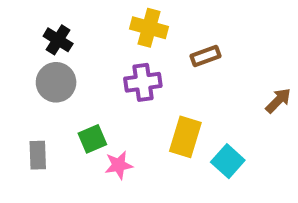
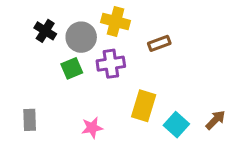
gray circle: (56, 82) -> (81, 37), moved
brown arrow: (278, 100) -> (215, 120), moved
green square: (92, 139) -> (72, 68), moved

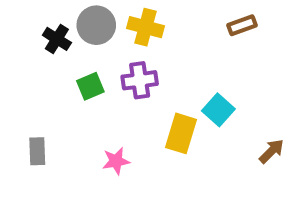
gray circle: (81, 37) -> (96, 25), moved
brown rectangle: (159, 43) -> (242, 25), moved
cyan square: (176, 125) -> (218, 110), moved

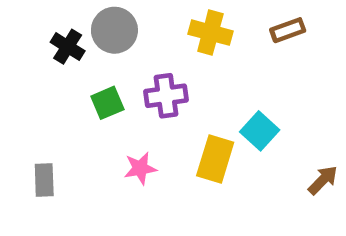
yellow cross: (146, 27) -> (210, 33), moved
pink star: (116, 161) -> (140, 168), moved

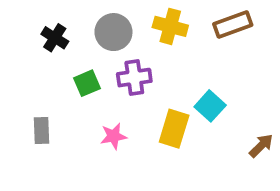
gray circle: (114, 30) -> (113, 32), moved
brown rectangle: (288, 30) -> (233, 24), size x1.4
gray rectangle: (44, 180) -> (42, 131), moved

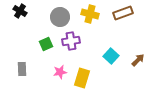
black cross: (55, 38) -> (20, 11), moved
yellow rectangle: (174, 129) -> (82, 78), moved
brown arrow: (261, 146) -> (138, 60), moved

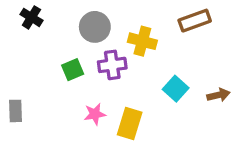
yellow cross: (90, 14) -> (142, 41), moved
brown arrow: (138, 60) -> (218, 95), turned 32
gray rectangle: (22, 69) -> (16, 111), moved

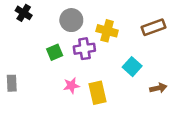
brown rectangle: (195, 21) -> (154, 27), moved
brown arrow: (218, 95) -> (158, 88), moved
yellow rectangle: (130, 124) -> (98, 93), turned -30

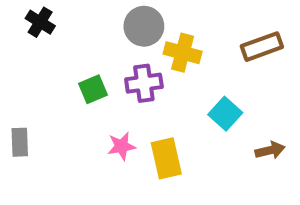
gray circle: (71, 20) -> (144, 26), moved

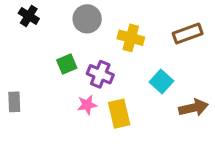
gray circle: (144, 26) -> (87, 19), moved
purple cross: (144, 83) -> (100, 74), moved, turned 30
brown arrow: (270, 150) -> (193, 108), size x1.4

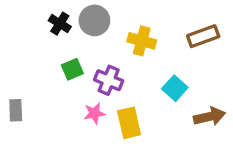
black cross: (29, 16) -> (60, 24), moved

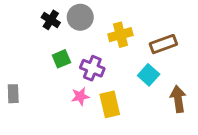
brown rectangle: (203, 36) -> (163, 44), moved
yellow cross: (142, 41) -> (120, 35), turned -30
brown arrow: (209, 117) -> (178, 99), turned -85

